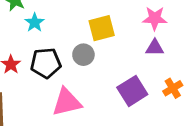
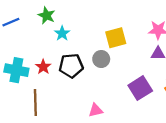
pink triangle: (67, 102) -> (96, 110), moved, size x0.6

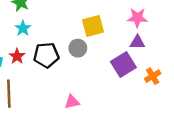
cyan star: (62, 33) -> (23, 28), moved
purple square: (140, 88) -> (123, 64), moved

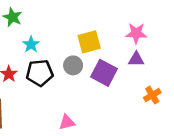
cyan star: (23, 28) -> (31, 44), moved
purple square: (123, 64) -> (104, 73), moved, turned -30

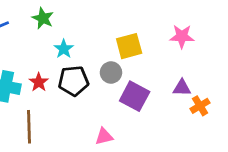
purple triangle: (136, 59) -> (182, 88), moved
purple square: (104, 73) -> (135, 96), moved

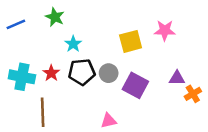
pink star: (182, 36) -> (165, 30), moved
gray circle: (111, 72) -> (109, 73), moved

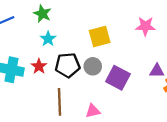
yellow square: (131, 41) -> (100, 37), moved
cyan star: (73, 44) -> (48, 39), moved
brown line: (43, 112) -> (60, 102), moved

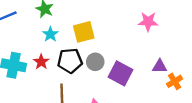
yellow square: (100, 37) -> (84, 32), moved

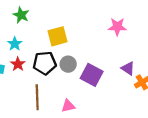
cyan star: (50, 34) -> (15, 44), moved
purple triangle: (160, 66) -> (128, 68), turned 32

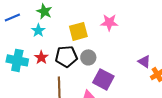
pink star: (117, 27) -> (109, 22), moved
cyan star: (15, 44) -> (38, 30), moved
purple square: (92, 75) -> (103, 79), moved

